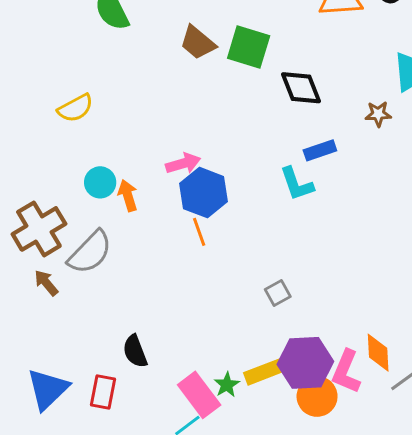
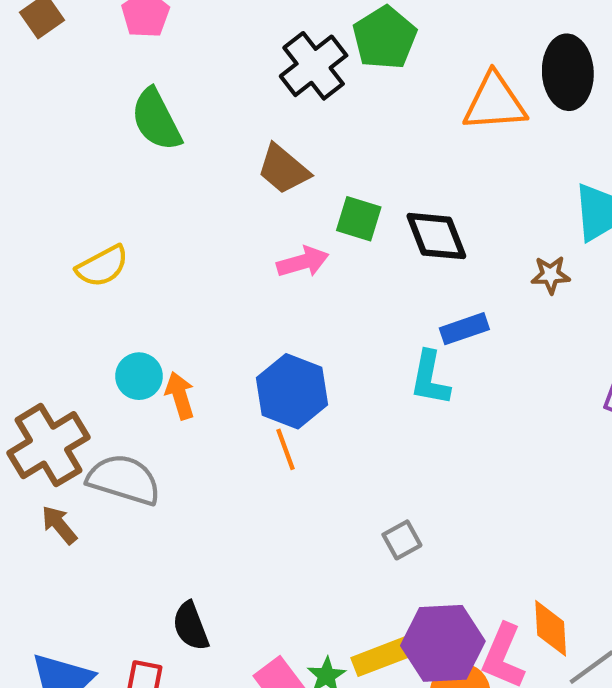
green square: (249, 47) -> (359, 219), moved, size x0.7
pink arrow: (183, 163) -> (303, 262), moved
cyan L-shape: (297, 184) -> (430, 378), turned 30
gray semicircle: (90, 252) -> (124, 480), turned -117

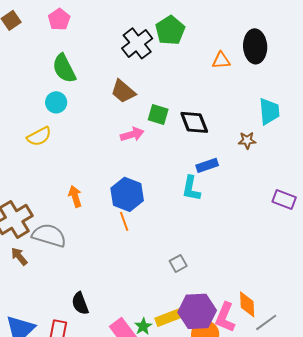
orange triangle: (495, 102) -> (221, 60), size x0.6
cyan circle: (139, 376) -> (56, 102), moved

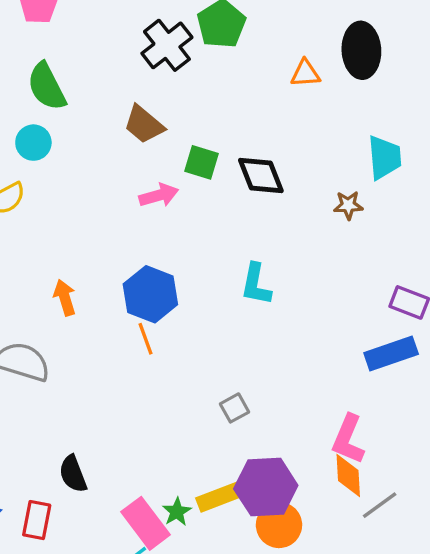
blue rectangle: (207, 165) -> (391, 354), moved, size x1.4
pink L-shape: (225, 317) -> (348, 439), moved

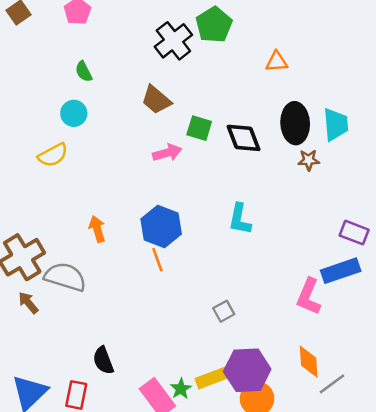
black ellipse: (361, 50) -> (295, 123), moved
green semicircle: (47, 87) -> (84, 72), size x0.6
pink L-shape: (348, 439) -> (309, 297), moved

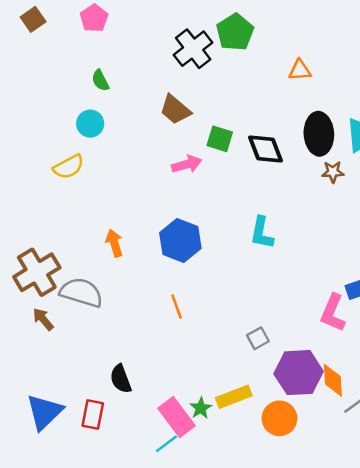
orange line: (157, 260) -> (177, 307), moved
gray square: (224, 311) -> (258, 338), moved
purple hexagon: (247, 370) -> (299, 373), moved

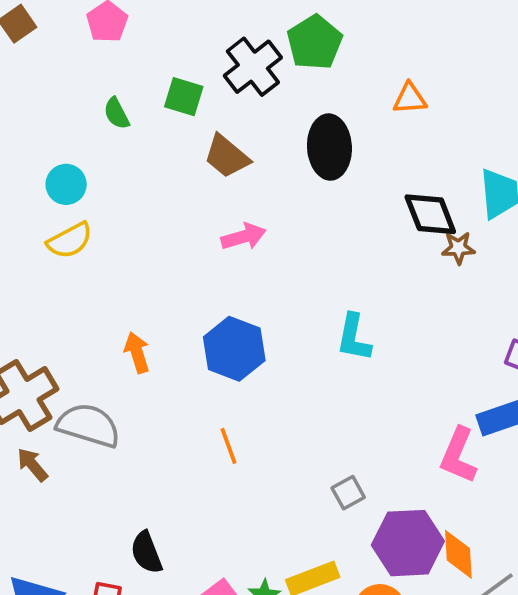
cyan circle: (90, 124) -> (66, 184), moved
black ellipse: (319, 134) -> (329, 147), moved
green square: (220, 139) -> (184, 97), moved
black diamond: (266, 149) -> (430, 214), moved

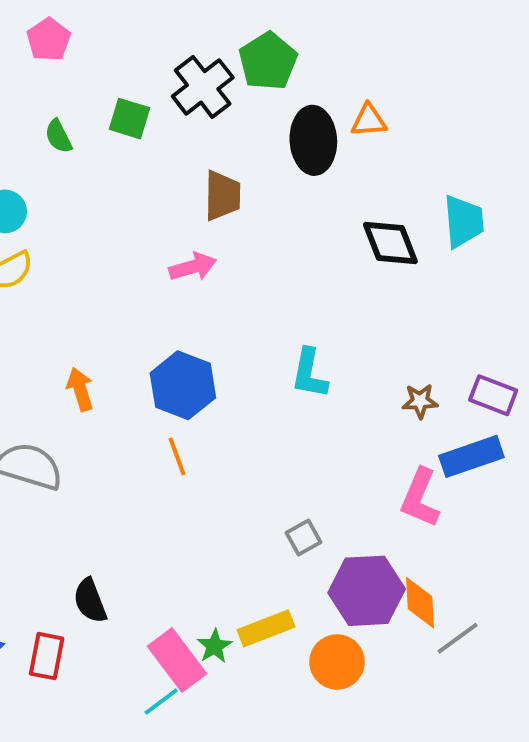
black ellipse: (329, 147) -> (313, 140), moved
brown trapezoid: (227, 156) -> (222, 196), moved, turned -129
brown star: (458, 248) -> (420, 401), moved
orange line: (229, 446) -> (177, 456), moved

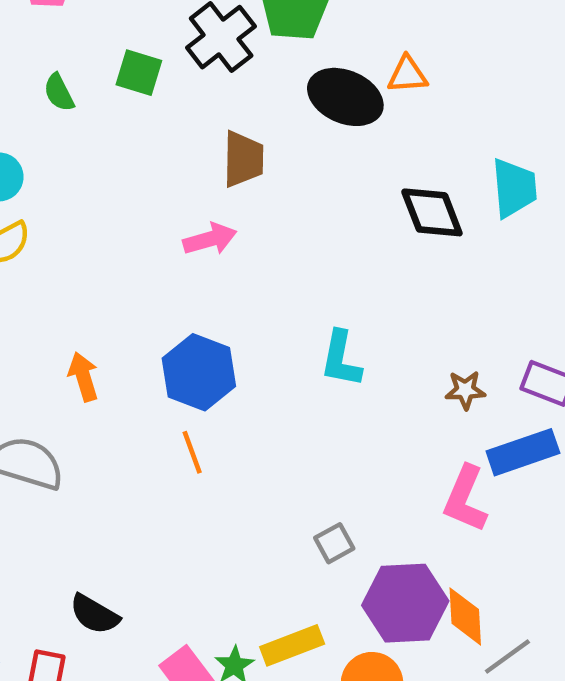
black ellipse: (313, 140) -> (345, 97), turned -64
black semicircle: (90, 601) -> (94, 614), turned -39

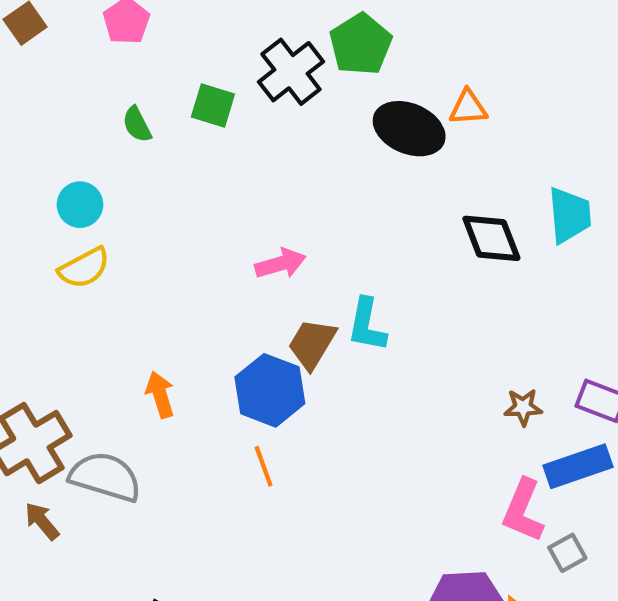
brown trapezoid: (243, 159) -> (312, 344), moved, turned -150
cyan L-shape: (341, 359) -> (367, 325), moved
gray square: (334, 543) -> (567, 553), moved

